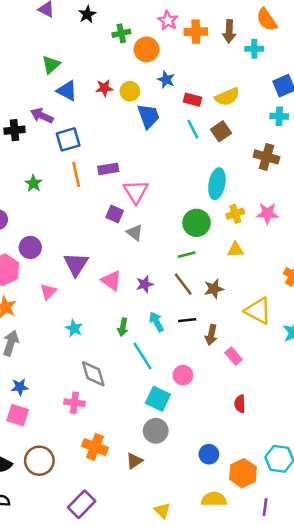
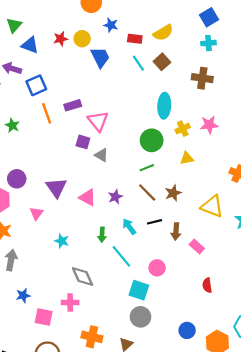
pink square: (18, 415) -> (44, 317), moved

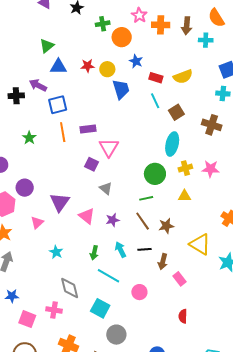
blue triangle: (30, 45) -> (58, 67), turned -30
brown square: (162, 62) -> (176, 112), moved
gray triangle: (101, 155) -> (106, 188), moved
cyan line: (121, 256) -> (109, 276), turned -30
cyan square: (139, 290) -> (100, 308), moved

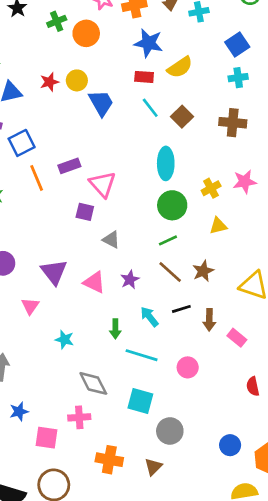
blue star: (136, 61) -> (148, 43), moved, size x1.5
cyan ellipse: (172, 144) -> (166, 163), moved

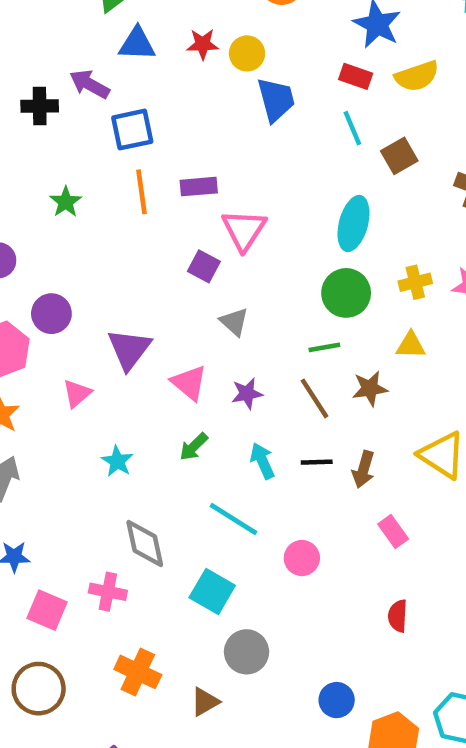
brown star: (203, 271) -> (370, 388), moved
brown arrow: (209, 320) -> (363, 469), moved
green arrow: (115, 329) -> (194, 447), moved, turned 30

